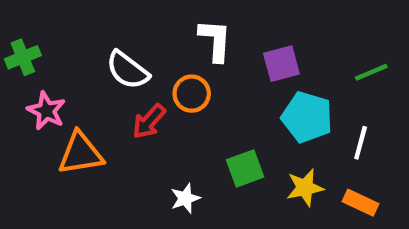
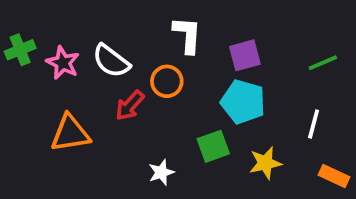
pink star: (46, 111) -> (63, 63), moved
cyan pentagon: (307, 117) -> (243, 102), moved
orange rectangle: (361, 203) -> (334, 176), moved

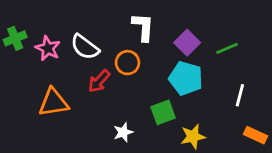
purple square: (245, 55) -> (187, 43), turned -30
green line: (323, 63) -> (227, 48), moved
yellow star: (265, 163) -> (193, 137), moved

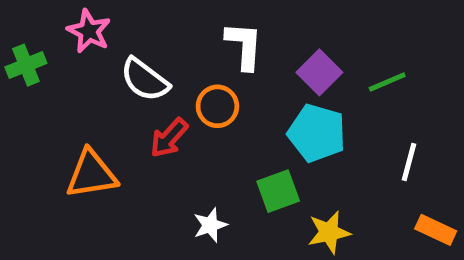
pink star: (48, 48) -> (89, 31), moved

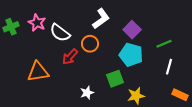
pink star: (89, 31) -> (37, 23), moved
white L-shape: (244, 46) -> (101, 19), turned 50
green line: (387, 82) -> (164, 44), moved

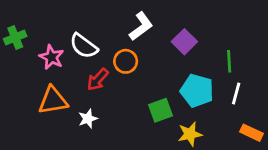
pink star: (37, 23) -> (51, 57), moved
green line: (164, 44) -> (229, 61), turned -70
cyan pentagon: (131, 55) -> (197, 91), moved
white star: (87, 93) -> (88, 119), moved

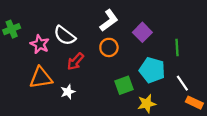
orange circle: (126, 61) -> (109, 47), moved
white line: (236, 93) -> (182, 83), moved, turned -49

